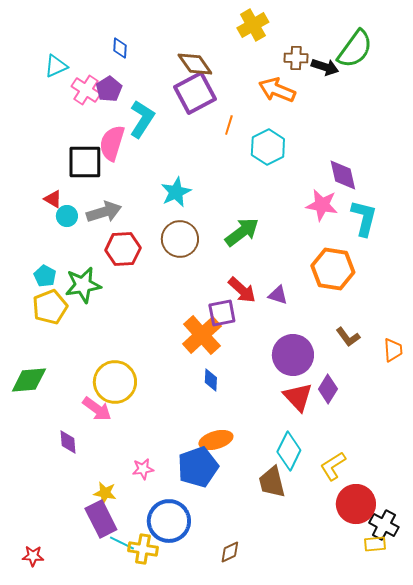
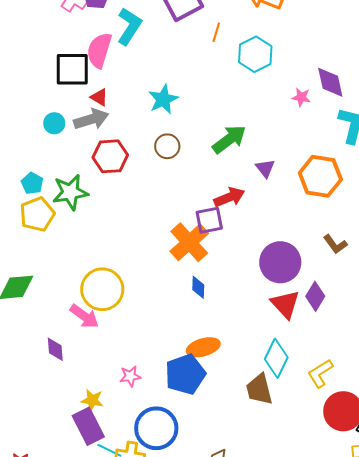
red triangle: (53, 199) -> (99, 97), moved
pink star: (322, 205) -> (301, 97), moved, size x0.6
brown circle: (180, 239) -> (167, 146), size x0.7
red arrow: (242, 290) -> (229, 197), turned -64
purple triangle: (278, 295) -> (265, 168), moved, turned 35

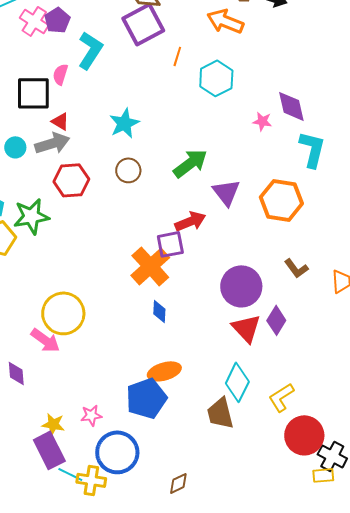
pink semicircle: (99, 50) -> (60, 74), size x0.6
purple triangle: (265, 168) -> (226, 192), size x1.4
pink star: (130, 376) -> (91, 415), moved

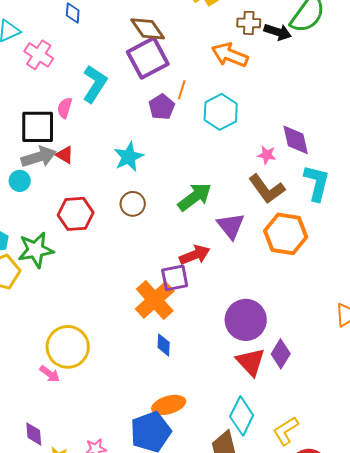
purple pentagon: (57, 20) -> (162, 107), moved
gray arrow: (52, 143) -> (39, 157), moved
brown L-shape: (296, 268) -> (267, 189), moved, size x1.5
pink arrow: (45, 340) -> (50, 374), size x0.7
purple diamond: (16, 373) -> (34, 434), moved

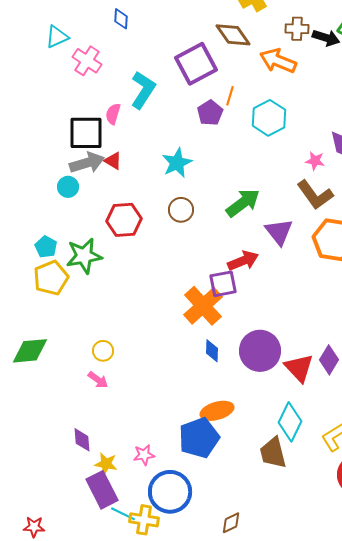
brown diamond: (148, 29) -> (233, 35), moved
purple circle: (246, 320) -> (260, 351), moved
yellow circle: (68, 347) -> (103, 351), moved, size x0.5

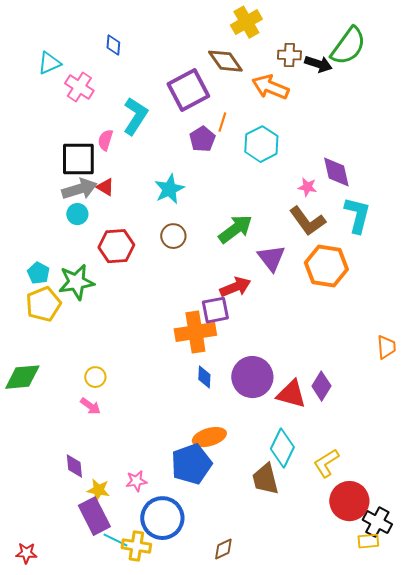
cyan circle: (68, 187) -> (77, 214), moved
orange cross: (203, 306) -> (195, 332), turned 33
red triangle: (299, 368) -> (291, 394), turned -32

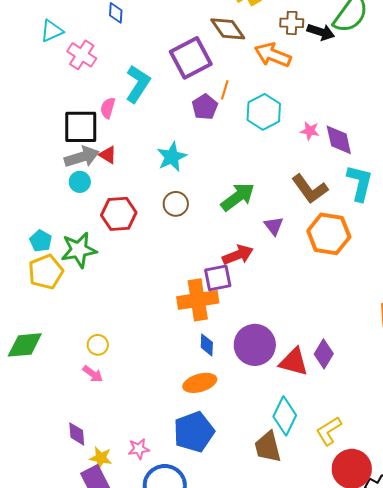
pink star: (307, 187) -> (310, 131), moved
purple triangle: (271, 258) -> (274, 226), size x0.7
orange ellipse: (209, 437) -> (200, 383), moved

